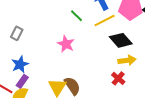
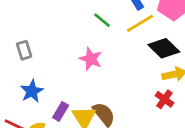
gray rectangle: (17, 33) -> (24, 50), turned -40
purple rectangle: (22, 81) -> (61, 111), moved

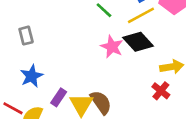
black diamond: (164, 48) -> (138, 42), moved
pink star: (91, 59) -> (112, 47), moved

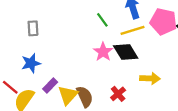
red cross: (161, 91) -> (118, 94), moved

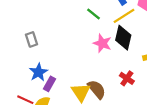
black diamond: (126, 52) -> (123, 38), turned 60
purple rectangle: (50, 85) -> (50, 84), moved

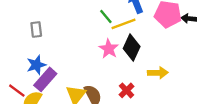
yellow line: (124, 16) -> (124, 24), moved
purple rectangle: (50, 84) -> (45, 79), size x1.5

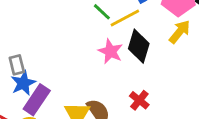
gray rectangle: (36, 29) -> (17, 65), moved
yellow arrow: (158, 73) -> (180, 32), moved, turned -42

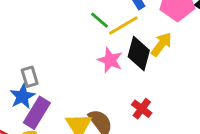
yellow arrow: (180, 32) -> (161, 44), moved
gray rectangle: (17, 65) -> (30, 77), moved

